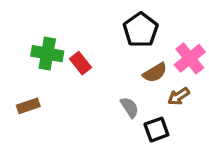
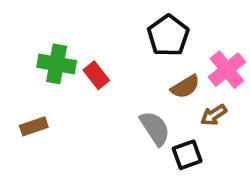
gray semicircle: (130, 107) -> (155, 128), size x1.4

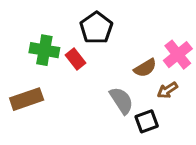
black pentagon: (168, 36) -> (96, 28), moved
brown rectangle: (34, 126) -> (27, 99), size x1.5

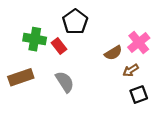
gray semicircle: (121, 101) -> (65, 82), moved
black square: (147, 121) -> (139, 95), moved

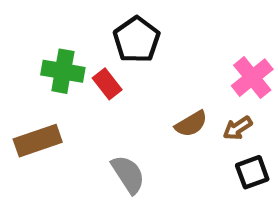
brown semicircle: (113, 53) -> (191, 124), moved
gray semicircle: (65, 82) -> (128, 174), moved

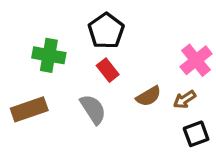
red rectangle: (107, 84) -> (108, 70), moved
gray semicircle: (128, 174) -> (93, 109), moved

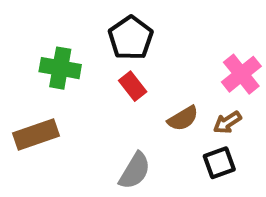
gray semicircle: (93, 109) -> (135, 171), moved, turned 64
black square: (196, 134) -> (219, 163), moved

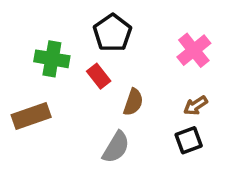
pink cross: (241, 74) -> (194, 50), moved
red rectangle: (133, 86) -> (99, 76), moved
brown semicircle: (183, 118) -> (133, 102), moved, turned -40

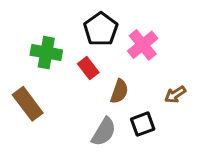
pink cross: (194, 50) -> (143, 45), moved
brown rectangle: (31, 116) -> (28, 104), turned 72
black square: (189, 140) -> (143, 124), moved

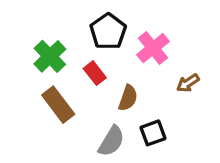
green cross: (46, 53) -> (50, 56), turned 36
brown arrow: (175, 94) -> (188, 83), moved
brown rectangle: (28, 104) -> (58, 105), moved

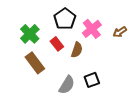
brown arrow: (188, 83) -> (120, 32), moved
brown semicircle: (128, 98) -> (77, 50), moved

